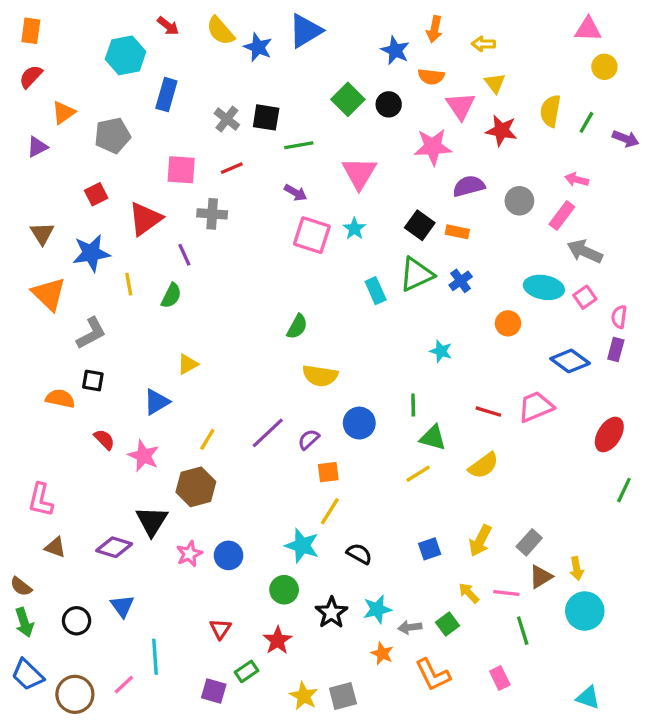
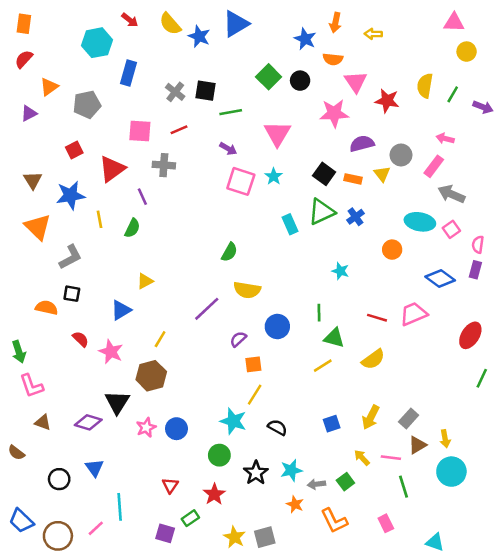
yellow triangle: (495, 83) -> (382, 174), moved
purple line: (268, 433) -> (207, 309), moved
pink L-shape: (41, 500) -> (31, 386), turned -32
green arrow: (24, 622) -> (19, 352), moved
cyan triangle: (588, 698) -> (435, 542), moved

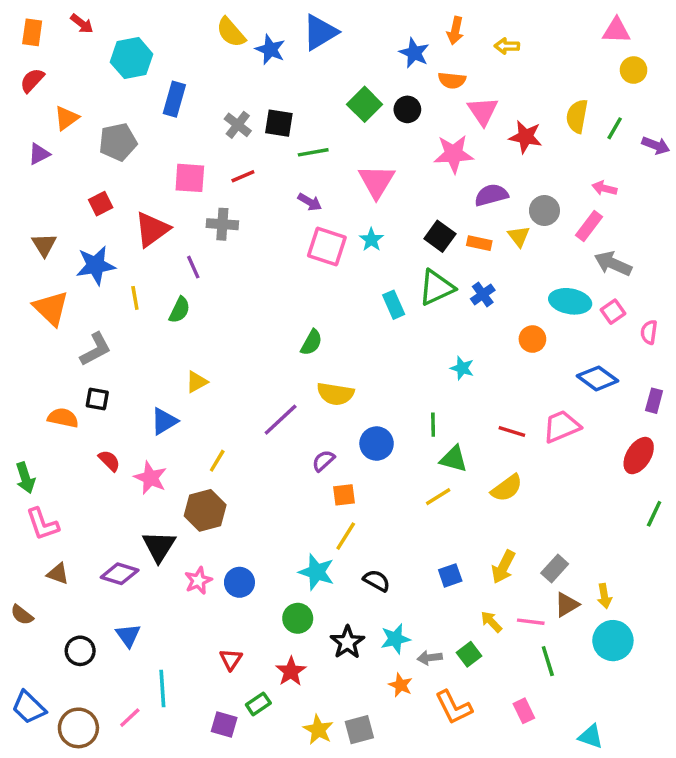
red arrow: (130, 20) -> (82, 24), moved
purple rectangle: (475, 270) -> (654, 401), moved

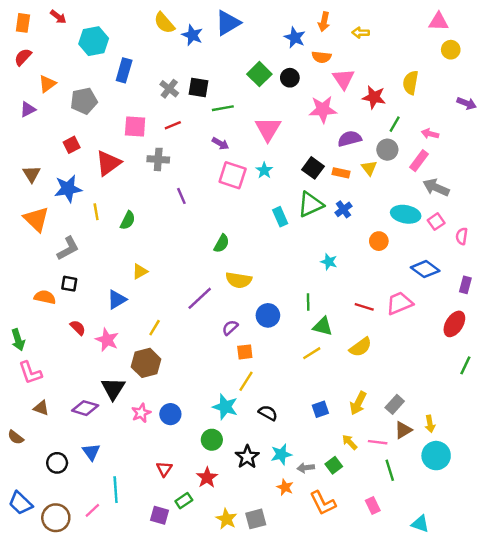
green line: (615, 128) -> (395, 124), moved
purple line: (193, 267) -> (181, 196), moved

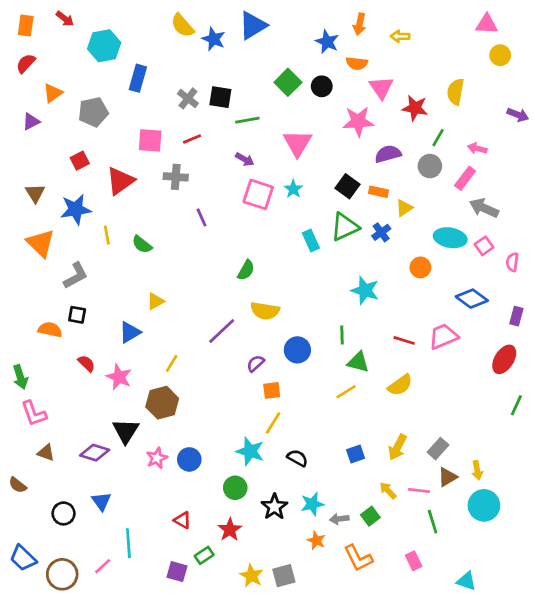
yellow triangle: (369, 168) -> (404, 208), moved, turned 35
green semicircle: (128, 220) -> (142, 244), turned 102
cyan star: (329, 262) -> (365, 290), size x1.5
red triangle: (164, 469) -> (182, 520), turned -35

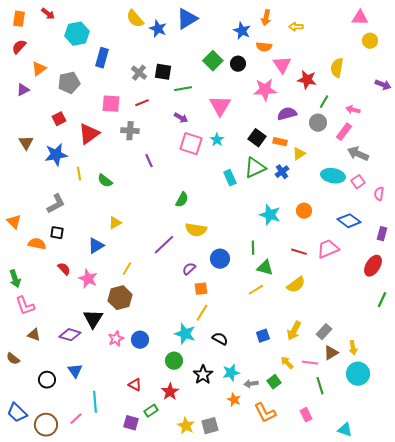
orange triangle: (41, 243) -> (14, 222), moved, size x0.7
orange circle: (420, 267) -> (304, 211), moved

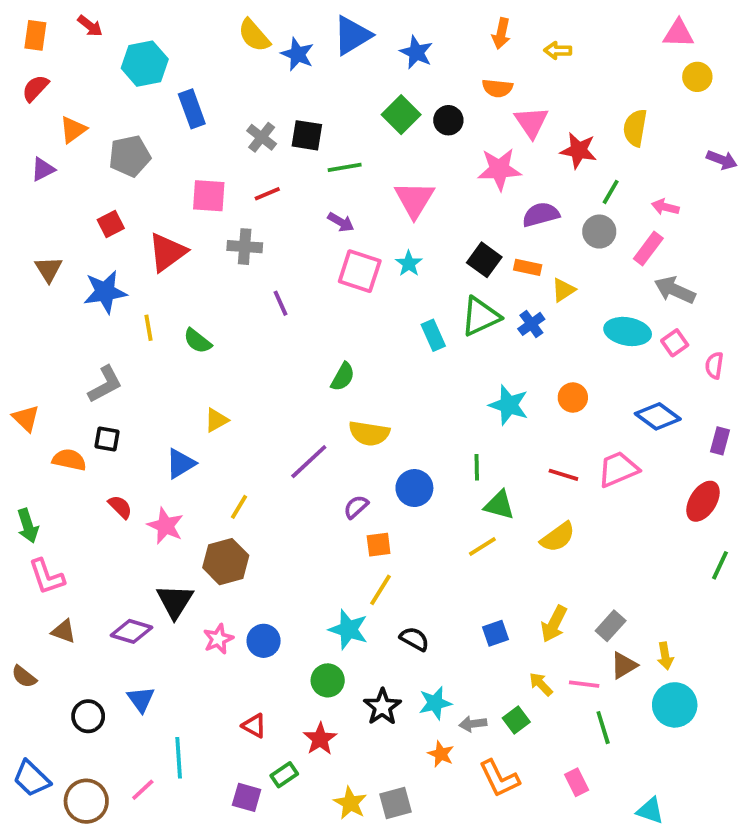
blue star: (242, 31) -> (416, 52), moved
blue rectangle: (102, 58) -> (192, 109), turned -36

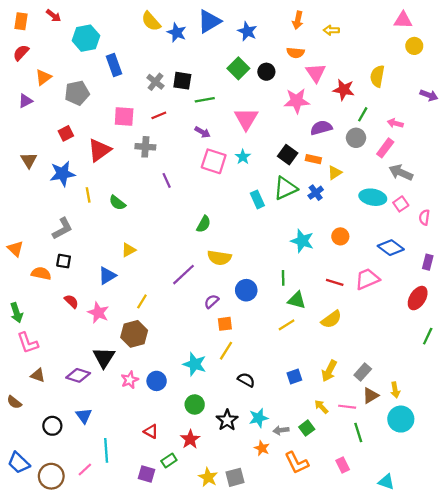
cyan star: (348, 629) -> (195, 364), moved

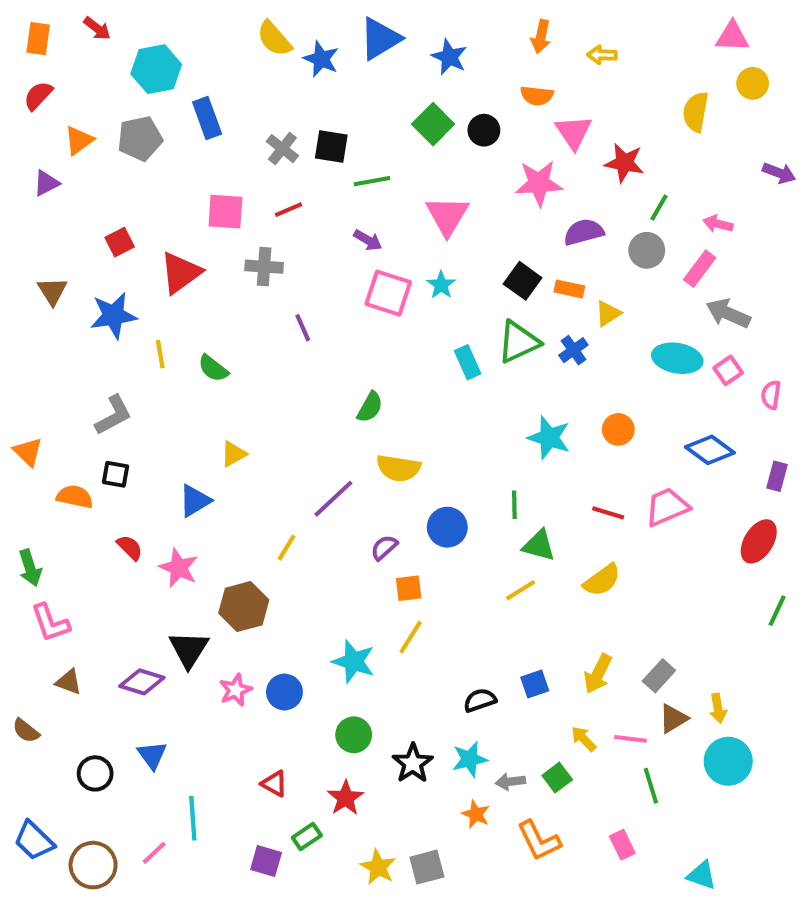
yellow semicircle: (377, 76) -> (696, 112), moved
gray pentagon: (77, 93) -> (140, 138), moved
yellow line: (142, 301) -> (286, 548), moved
black semicircle: (246, 380) -> (480, 700), moved, turned -48

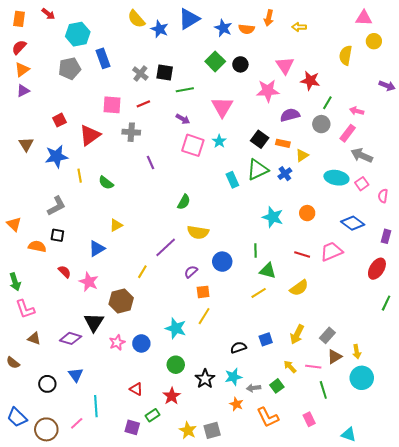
orange semicircle: (537, 96) -> (247, 29), moved
orange triangle: (79, 140) -> (22, 69), moved

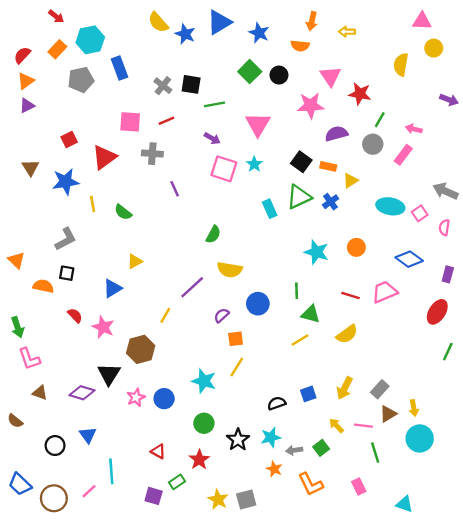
orange rectangle: (19, 19) -> (57, 49), moved, turned 35
orange semicircle: (247, 29) -> (300, 46), moved
gray arrow: (362, 155) -> (445, 191), moved

